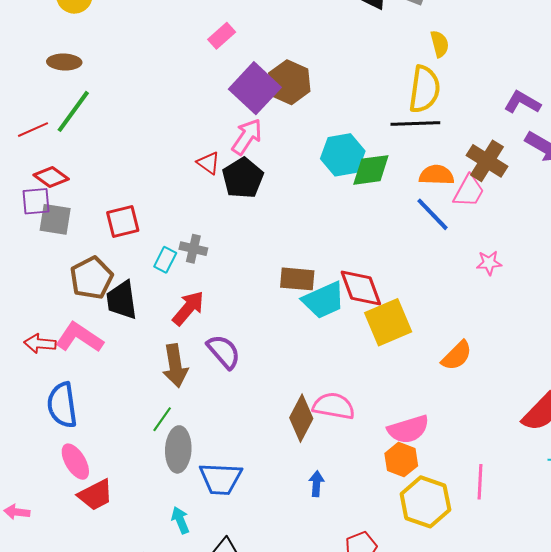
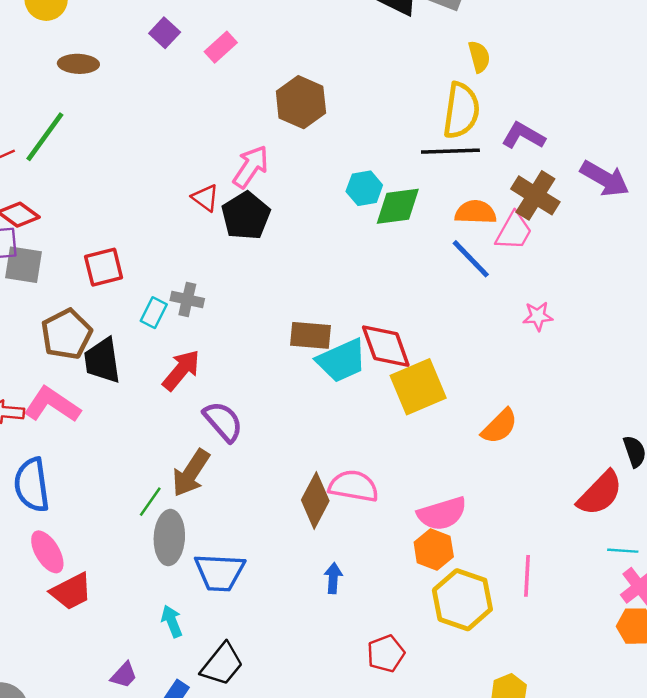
brown ellipse: (64, 62) -> (78, 64), moved
purple square: (255, 88) -> (165, 33), moved, size x0.5
purple L-shape: (522, 102) -> (523, 136), moved
cyan hexagon: (343, 155) -> (364, 188), size x0.7
brown arrow: (175, 366) -> (191, 473), moved, turned 42

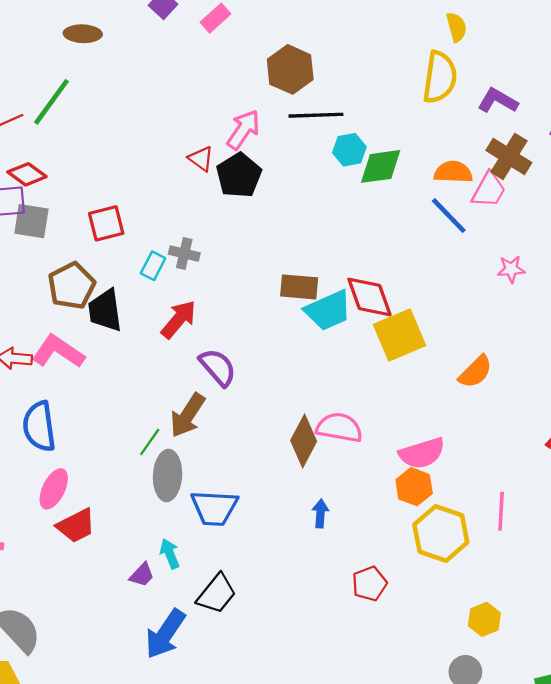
black line: (450, 151) -> (316, 115), moved
pink ellipse: (47, 552) -> (54, 489), turned 57
purple trapezoid: (124, 675) -> (142, 575), moved

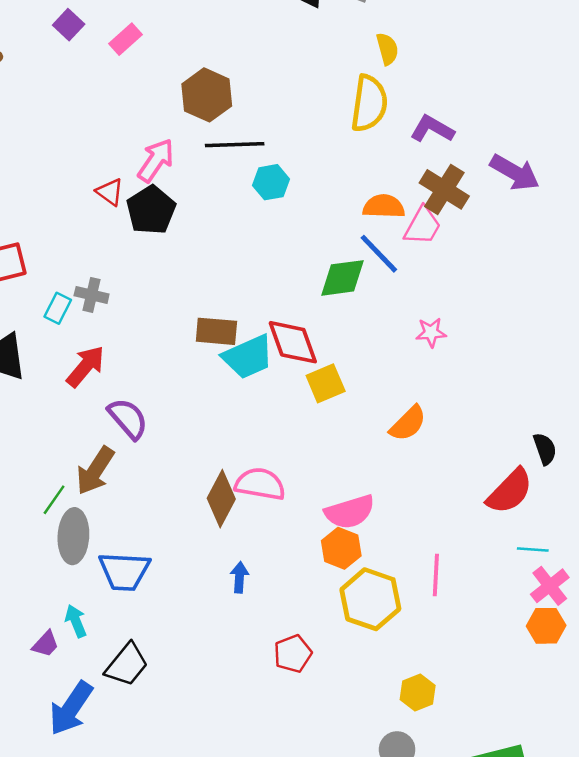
green diamond: (381, 166) -> (342, 278), moved
pink star: (511, 269) -> (431, 333), moved
yellow square: (400, 335) -> (326, 383), size x0.7

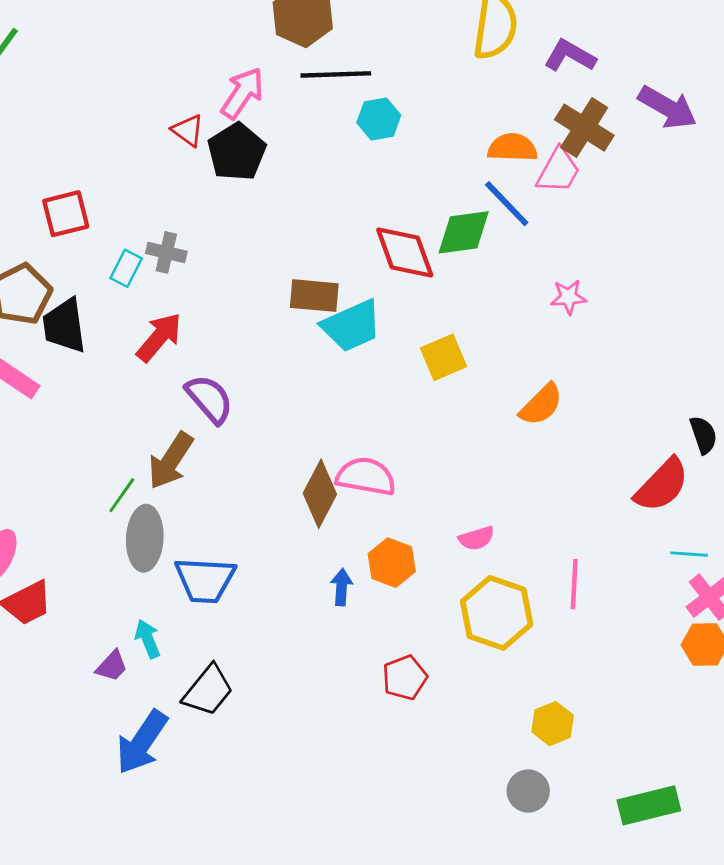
red diamond: (293, 342) -> (405, 252), moved
pink semicircle: (350, 512) -> (477, 538), moved, size x0.6
orange hexagon: (341, 548) -> (392, 563), moved

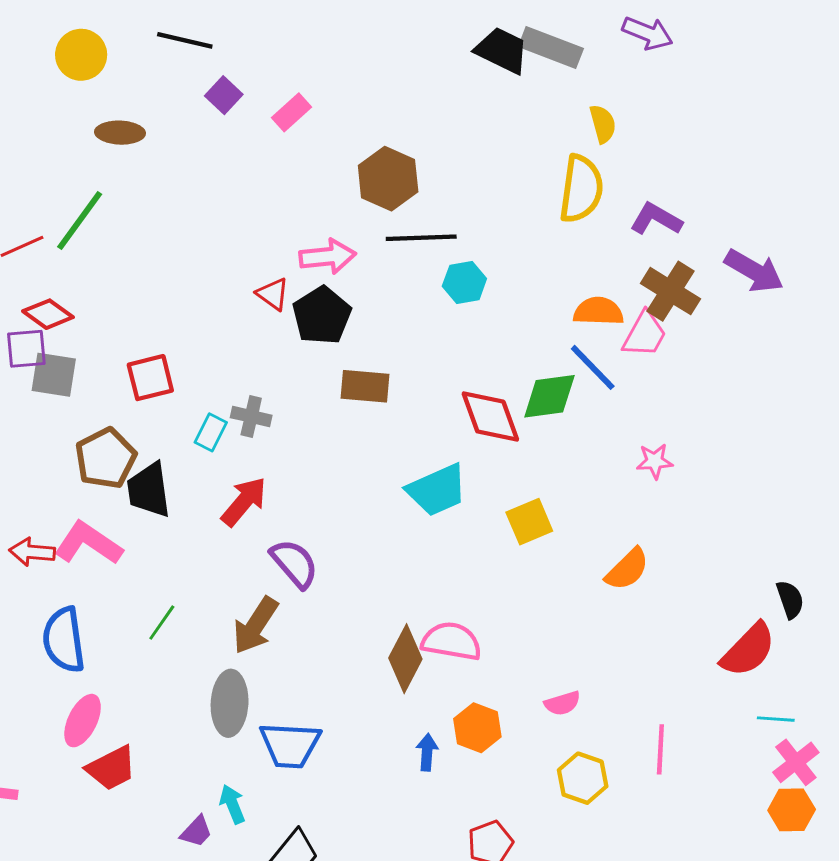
pink arrow: (242, 93) -> (328, 257), turned 50
brown rectangle: (314, 296) -> (365, 386), moved
green line: (122, 495) -> (162, 623), moved
yellow hexagon: (497, 613) -> (583, 778), size x0.7

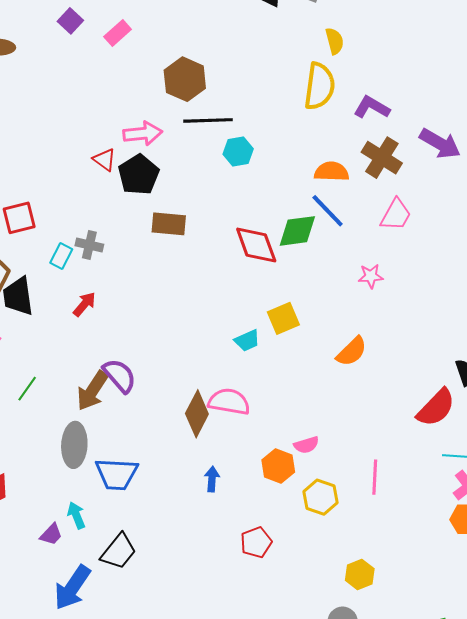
pink trapezoid: (645, 334) -> (396, 215), moved
cyan trapezoid: (437, 490) -> (247, 340), moved, size x0.6
red arrow: (244, 502) -> (84, 304), size x0.7
purple semicircle: (294, 563) -> (120, 376), moved
orange hexagon: (477, 728) -> (278, 466), moved

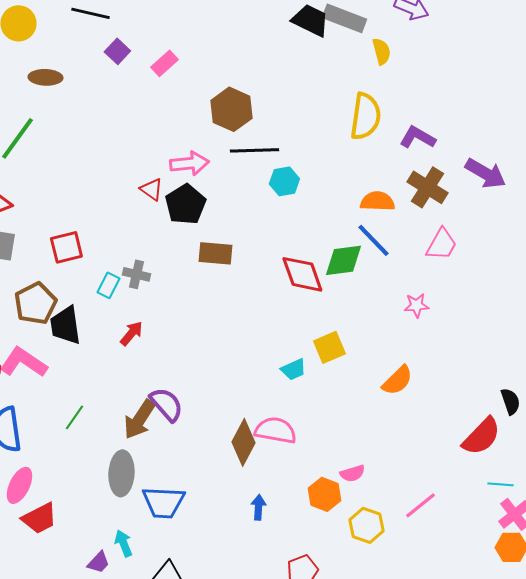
yellow semicircle: (335, 41) -> (381, 51), moved
pink line: (375, 477) -> (420, 505), turned 48

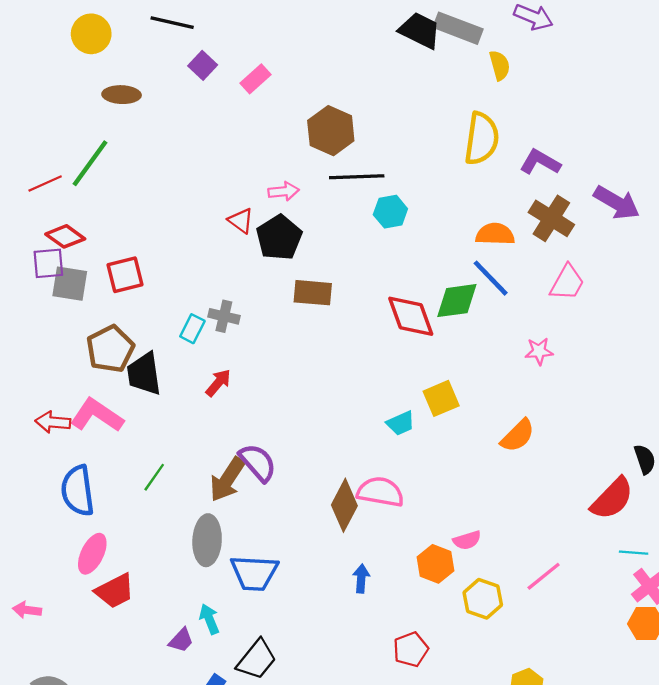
pink arrow: (189, 163) -> (284, 191), size x0.7
red square: (66, 247) -> (125, 275), moved

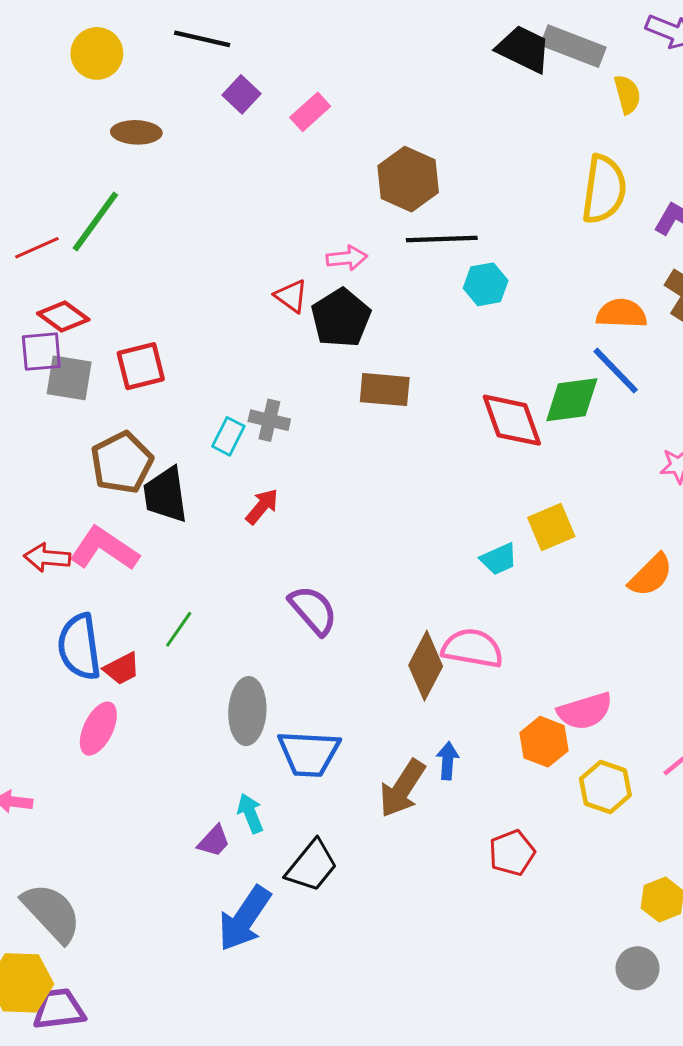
brown arrow: (227, 479) -> (402, 788), moved
pink semicircle: (467, 540) -> (585, 711), size x1.5
red trapezoid: (115, 591) -> (122, 669), moved, size x0.7

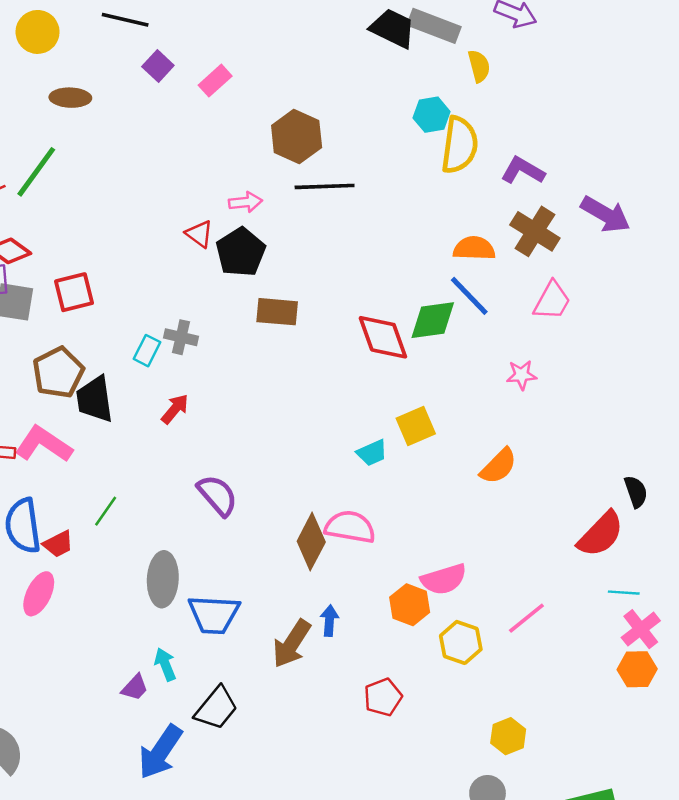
cyan hexagon: (486, 284) -> (432, 115), moved

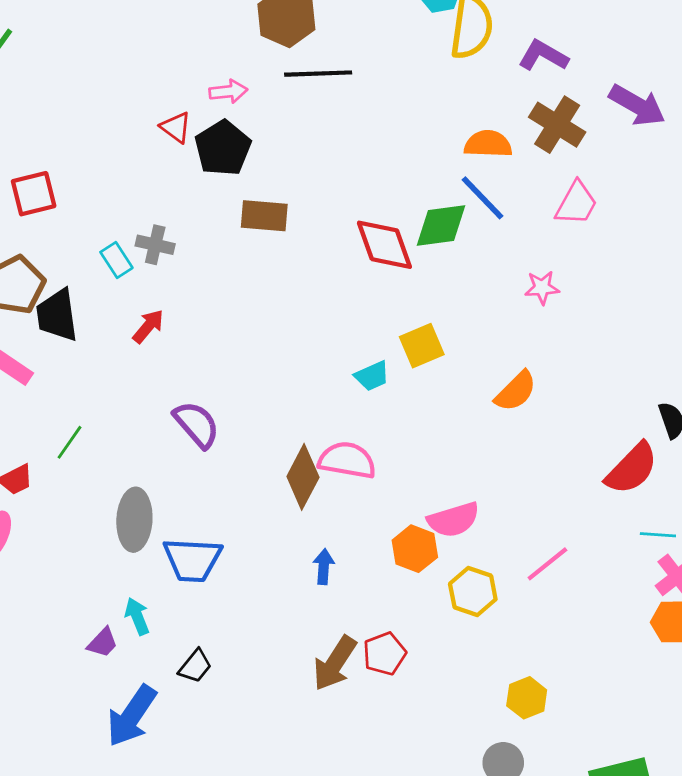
cyan rectangle: (147, 351) -> (116, 260), turned -60
brown arrow: (292, 644) -> (335, 663), moved
black trapezoid: (216, 708) -> (195, 666), size x0.7

